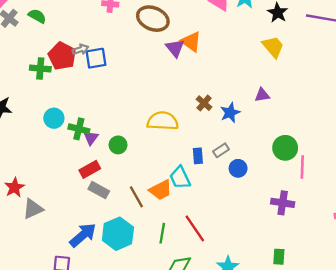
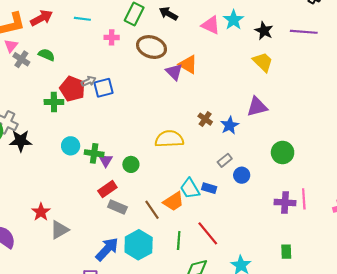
purple triangle: (262, 95) -> (257, 107), size x1.5
blue rectangle: (198, 156) -> (209, 188), moved, turned -64
pink line: (302, 167) -> (304, 199), moved

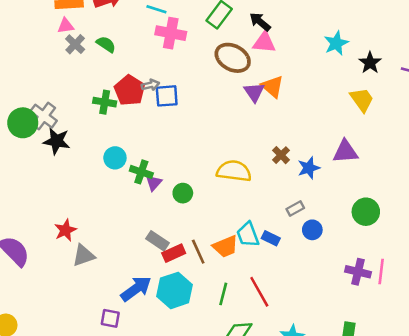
pink triangle: (211, 25) -> (264, 42), moved, turned -30
pink cross: (112, 37) -> (171, 33), moved, size x1.6
pink triangle: (11, 46) -> (66, 26), turned 32
red rectangle: (107, 189) -> (174, 253), moved

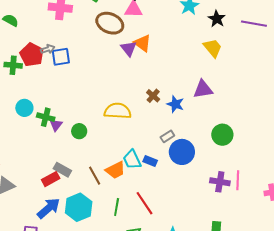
blue star: (309, 168) -> (175, 104), turned -30
blue circle: (312, 230) -> (182, 152), size x1.6
red rectangle: (174, 253) -> (51, 179), moved

